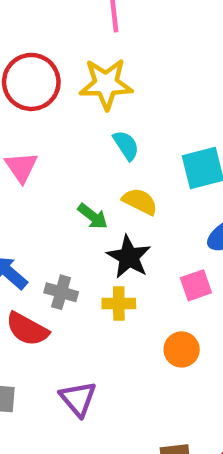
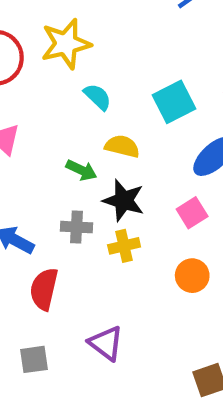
gray cross: (61, 292) -> (76, 227), moved
red semicircle: (27, 329) -> (44, 289), turned 87

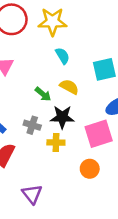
black star: (124, 200) -> (62, 117), turned -30
pink square: (192, 213) -> (99, 134), size x1.6

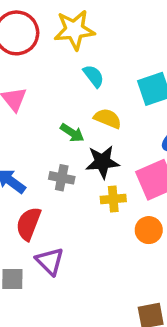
yellow cross: (56, 142) -> (113, 199), moved
purple triangle: (32, 194) -> (50, 261), moved

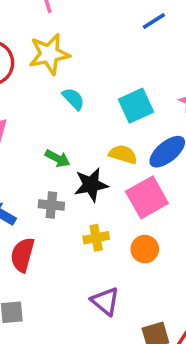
yellow semicircle: (108, 118) -> (123, 154), moved
yellow cross: (113, 199) -> (96, 238), moved
purple triangle: (50, 261) -> (105, 301), moved

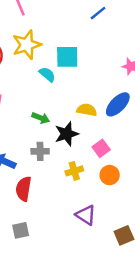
cyan square: (136, 106) -> (67, 57), moved, turned 30
pink square: (147, 197) -> (101, 148), moved, size x0.6

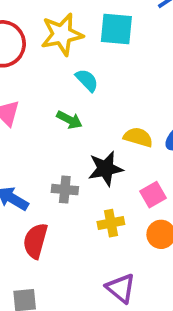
cyan square: (67, 57) -> (116, 29), moved
green arrow: (41, 118) -> (69, 120), moved

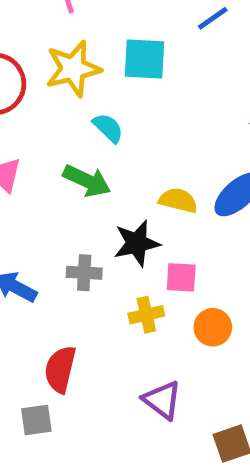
green arrow: (69, 120) -> (87, 181), size x1.4
pink square: (153, 195) -> (181, 277), moved, turned 35
red semicircle: (35, 241) -> (60, 369), moved

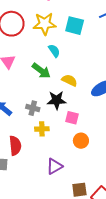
yellow semicircle: (178, 200) -> (69, 80), moved
yellow cross: (146, 315) -> (42, 129), moved
red semicircle: (60, 369) -> (15, 146), turned 150
purple triangle: (162, 400) -> (54, 166), turned 42

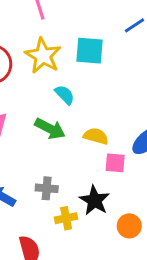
yellow star: (45, 24) -> (43, 56), turned -30
black star: (57, 100) -> (94, 200), moved, turned -30
pink square: (72, 118) -> (115, 163), moved

